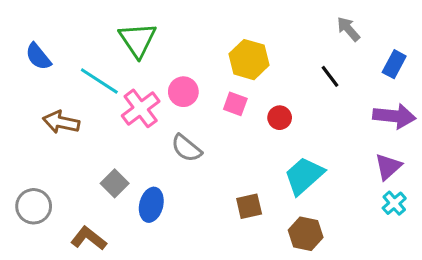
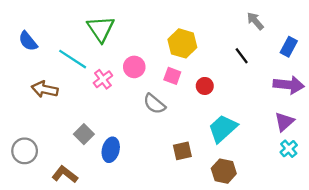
pink cross: (141, 108) -> (103, 79), size x0.7
gray semicircle: (186, 148) -> (154, 104), moved

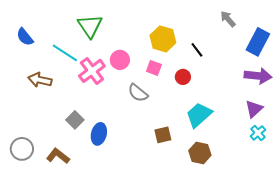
blue rectangle: (289, 47) -> (258, 42), size x1.5
black line: (242, 56) -> (197, 50), moved
pink cross: (103, 79) -> (92, 71), size x1.5
gray circle: (25, 151) -> (22, 149), moved

